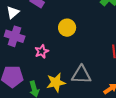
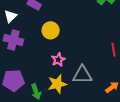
yellow circle: (67, 28) -> (51, 30), moved
pink star: (42, 51) -> (58, 60), moved

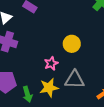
yellow circle: (51, 30) -> (72, 44), moved

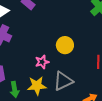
gray triangle: (74, 80) -> (63, 81), turned -35

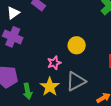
yellow star: (37, 86) -> (50, 87), turned -30

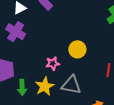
gray triangle: (76, 81) -> (71, 85), turned 30

